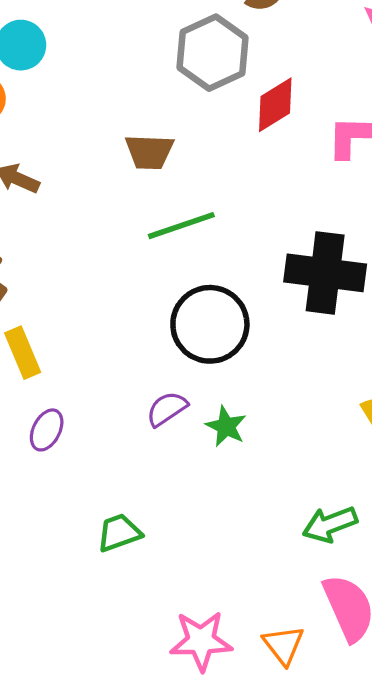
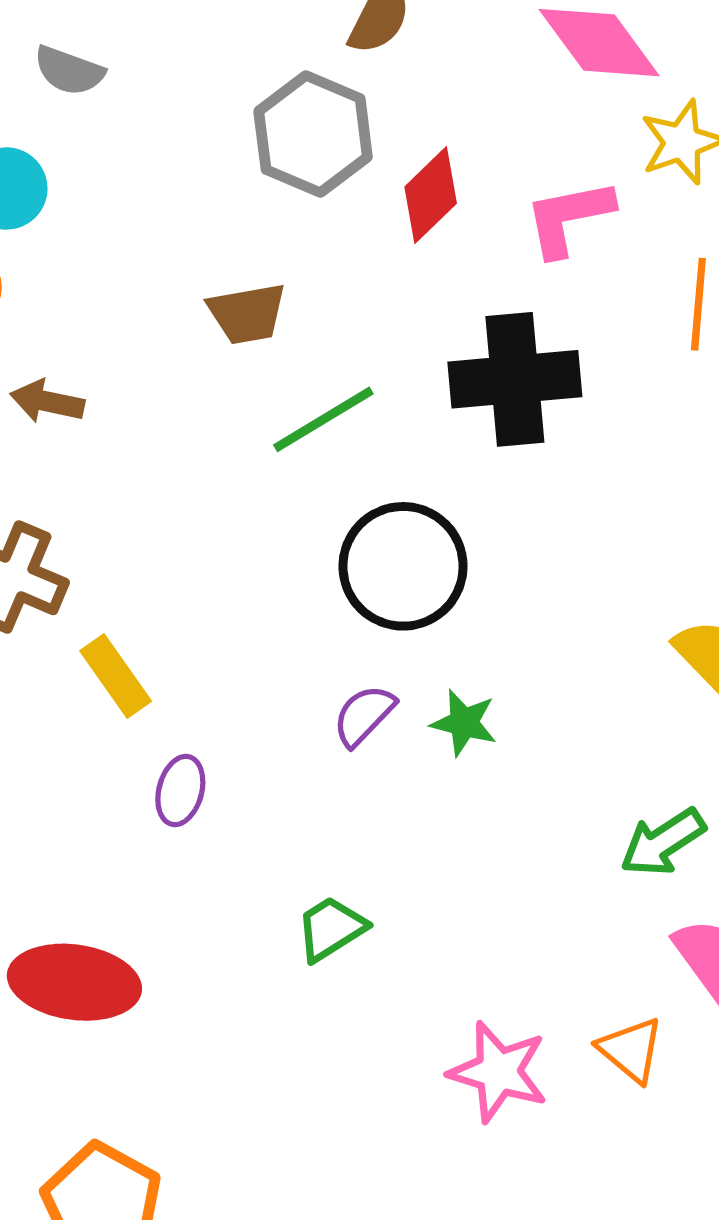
black cross: (325, 273) -> (515, 379), moved
pink star: (201, 641) -> (498, 1072), turned 30

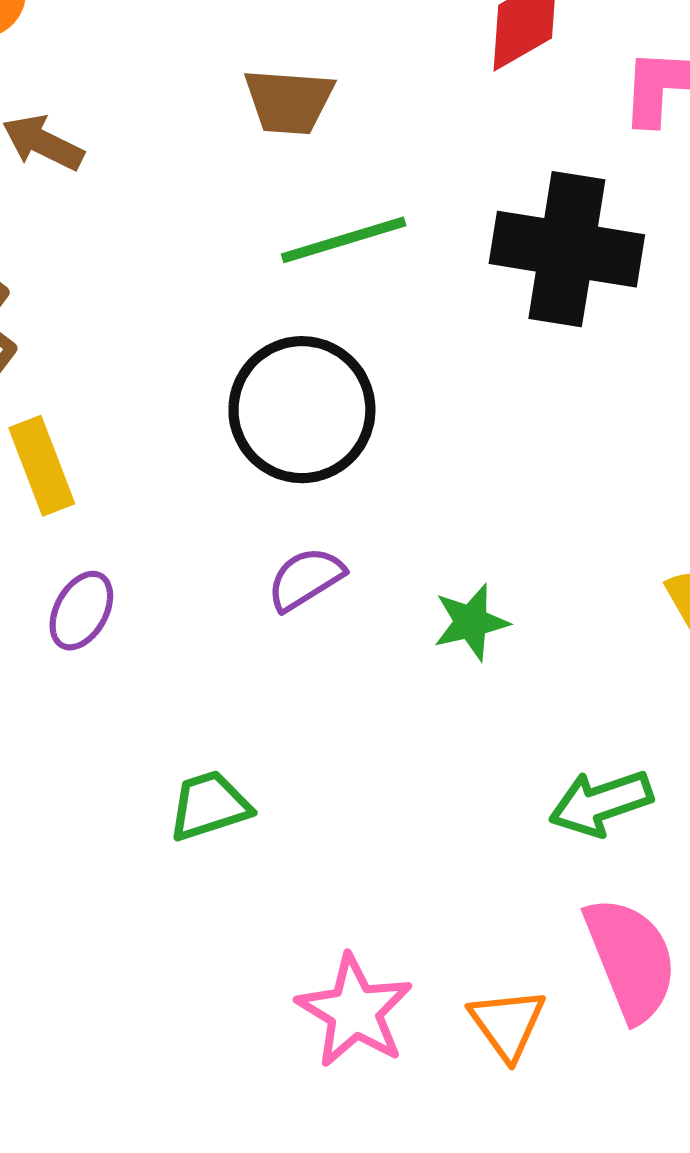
black circle: (403, 566) -> (302, 410), moved
green star: (464, 723) -> (471, 622), moved, turned 30

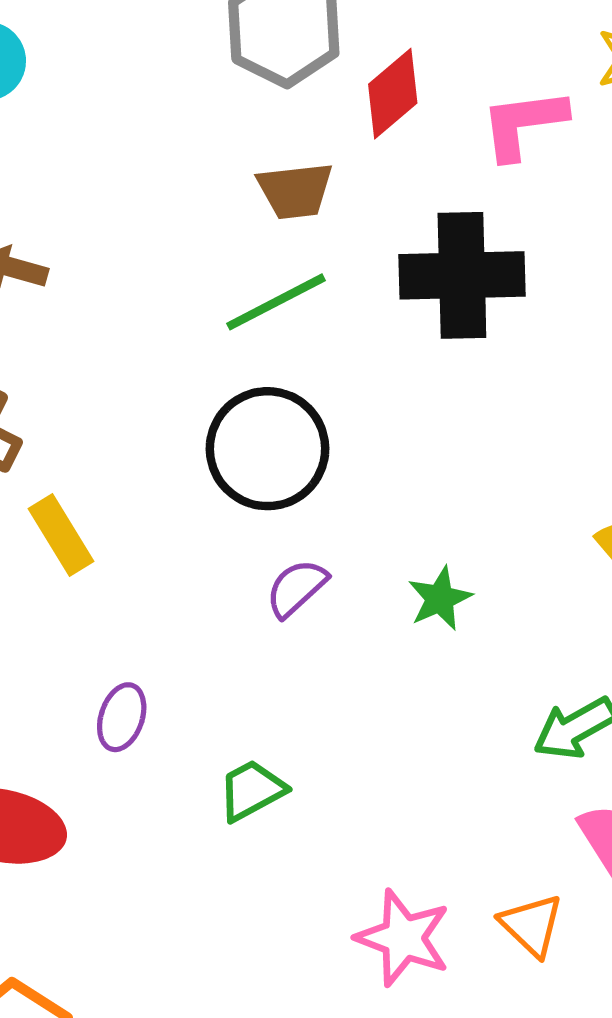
brown trapezoid: (289, 101) -> (295, 191), moved
purple ellipse: (81, 611) -> (122, 717), moved

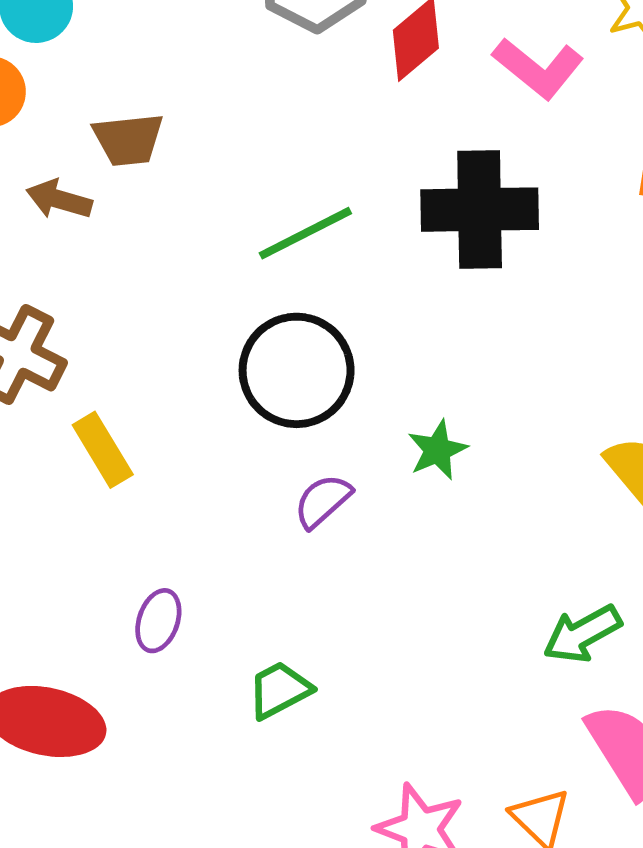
pink L-shape: (524, 124) -> (538, 68), turned -134
brown trapezoid: (295, 191) -> (128, 139), moved
green star: (440, 598) -> (437, 450), moved

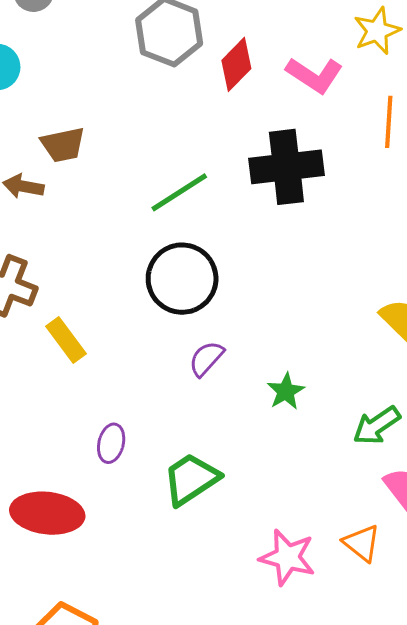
green star: (437, 450) -> (286, 391), moved
green trapezoid: (279, 690) -> (191, 479), size x1.4

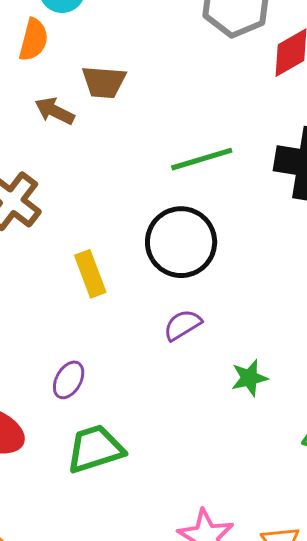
yellow rectangle: (66, 340) -> (90, 274), moved
green trapezoid: (191, 479) -> (95, 449), moved

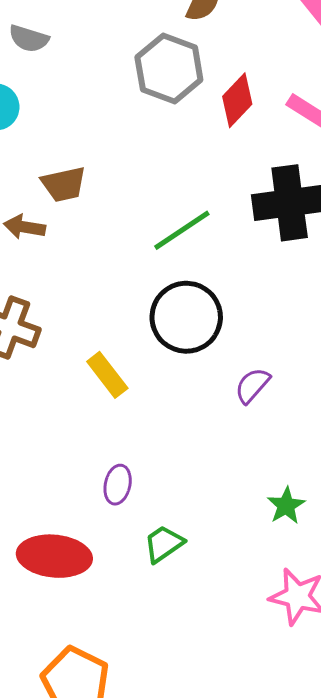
purple semicircle: (183, 325) -> (252, 385), moved
green star: (249, 378) -> (286, 506), moved
green trapezoid: (95, 449) -> (164, 544), size x0.7

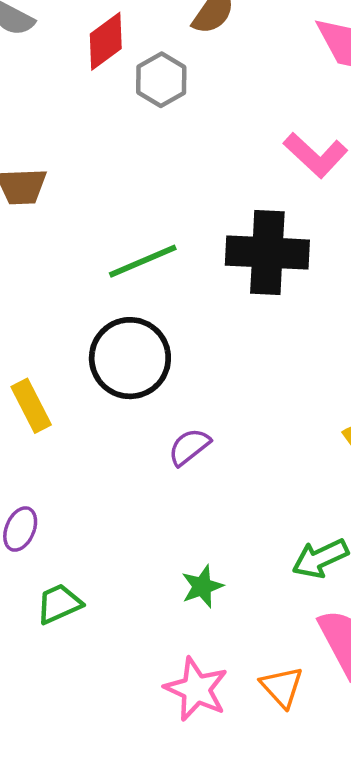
gray hexagon: (169, 68) -> (161, 80), size x0.7
red diamond: (237, 100) -> (106, 41), moved

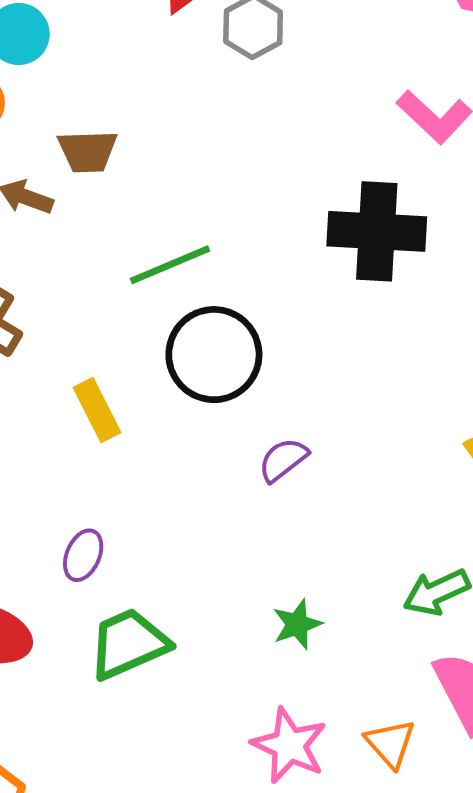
green line: (143, 261) -> (170, 265), moved
green trapezoid: (59, 604) -> (128, 644), size x1.5

